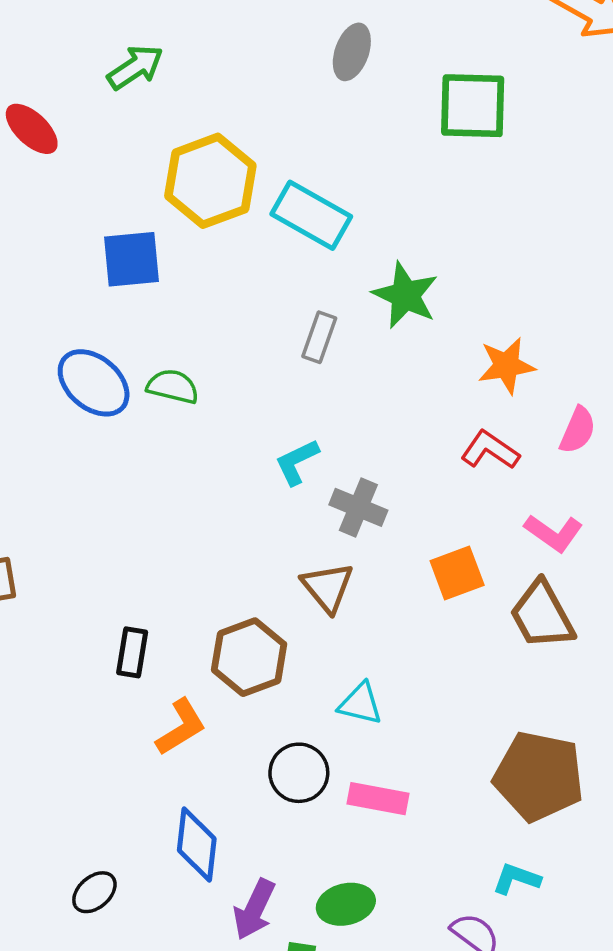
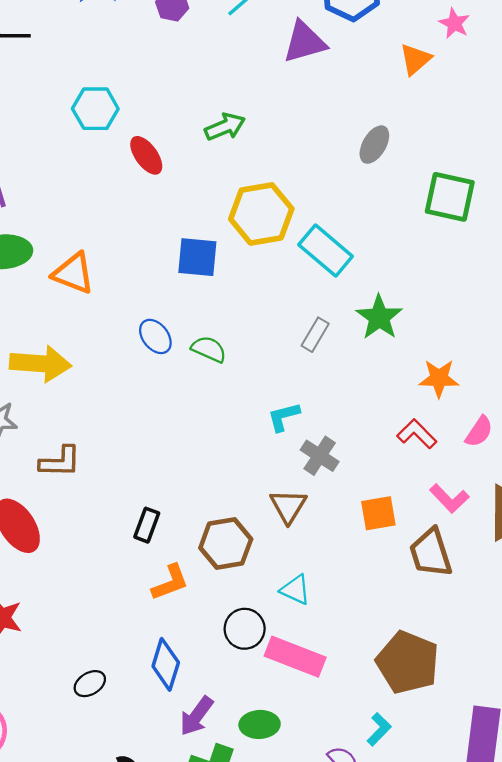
blue ellipse: (94, 383) -> (155, 336), size x0.7
pink rectangle: (378, 799) -> (295, 657), size x1.4
cyan L-shape: (516, 879) -> (379, 729), turned 104

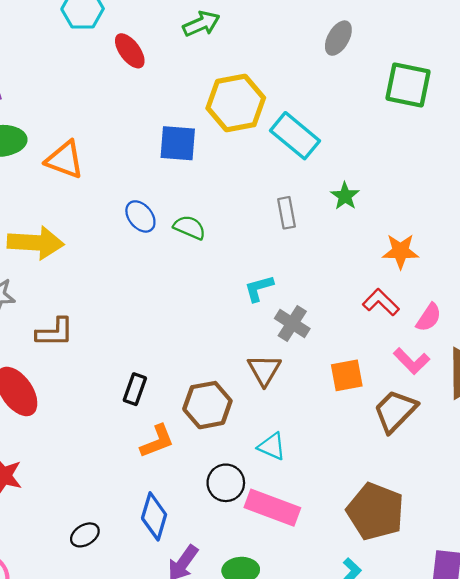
green star: (379, 317) -> (345, 196), size x0.7
gray rectangle: (315, 335) -> (287, 213), turned -40
pink semicircle: (479, 432) -> (429, 317), moved
brown trapezoid: (431, 553) -> (395, 411), turned 63

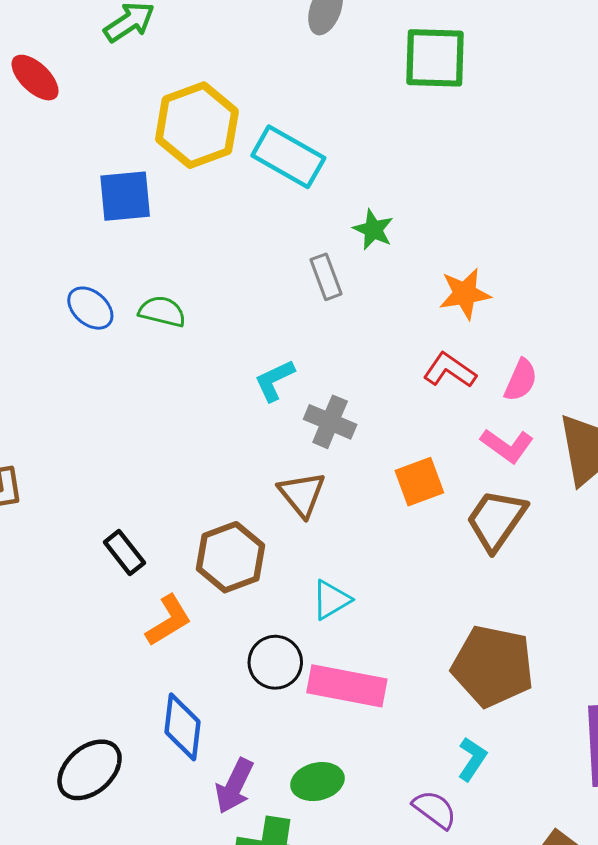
gray rectangle: (287, 213) -> (326, 277), moved
black rectangle: (135, 389) -> (124, 553), turned -48
cyan triangle: (272, 446) -> (331, 600), turned -44
black ellipse: (85, 535) -> (90, 770), size x1.6

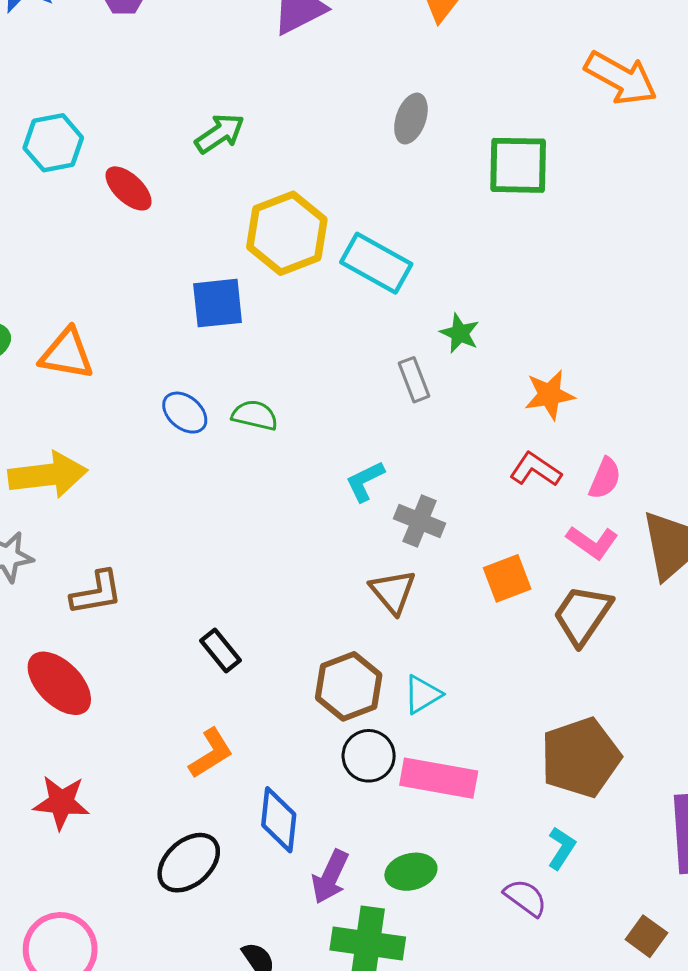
brown hexagon: (231, 557) -> (349, 686), moved
orange L-shape: (168, 620) -> (211, 753), moved
brown pentagon: (493, 666) -> (581, 757), turned -30

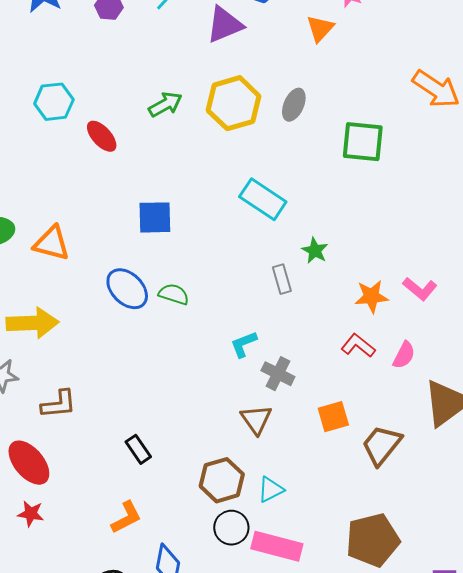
yellow hexagon: (287, 233) -> (234, 103), moved
blue ellipse: (185, 413) -> (127, 289), size x1.4
pink L-shape: (592, 542) -> (420, 289), moved
red star: (61, 802) -> (31, 514), moved, size x0.7

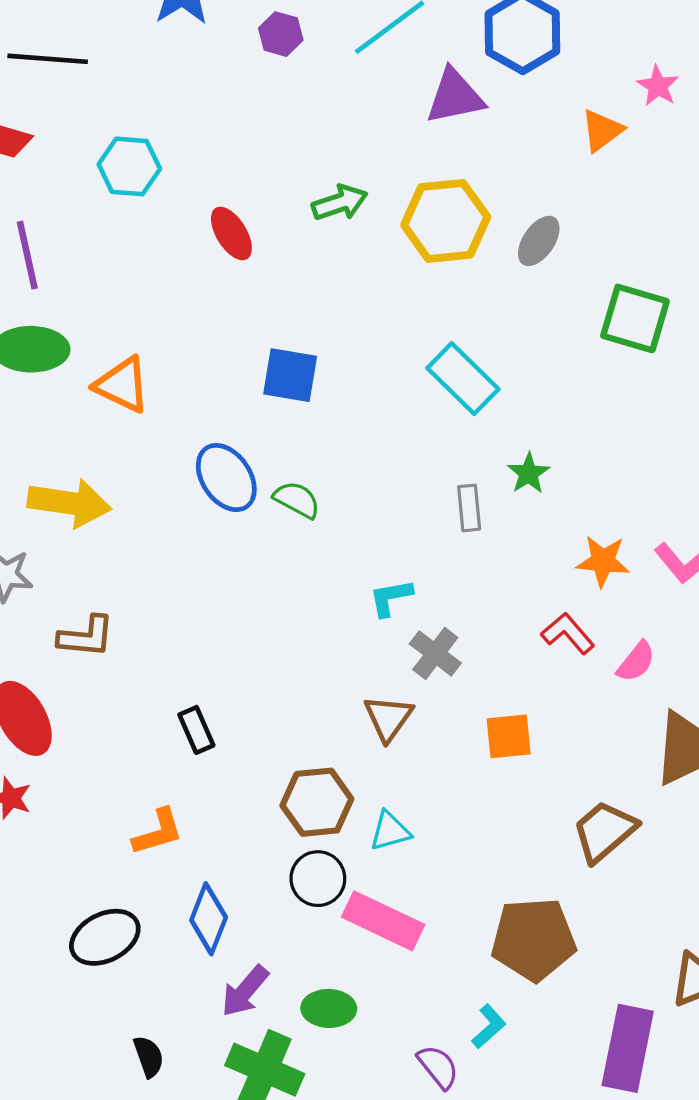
cyan hexagon: (54, 102) -> (129, 166), moved
brown trapezoid: (382, 445) -> (604, 831), moved

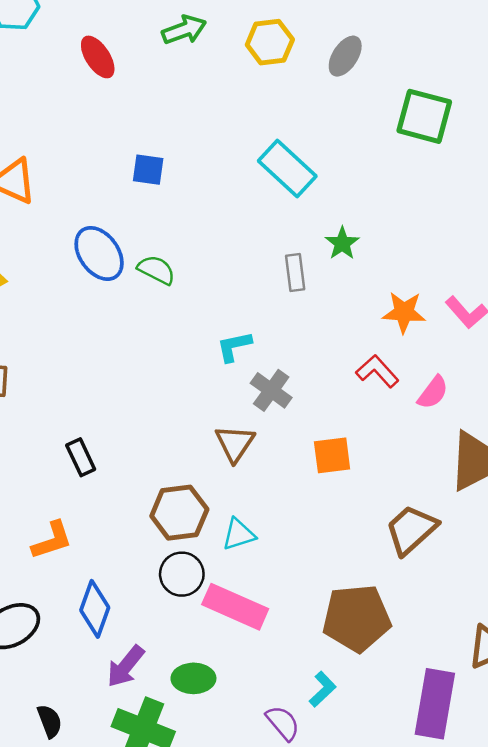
yellow hexagon: (446, 221) -> (270, 42), size x0.7
blue square: (290, 375) -> (148, 170), size x0.7

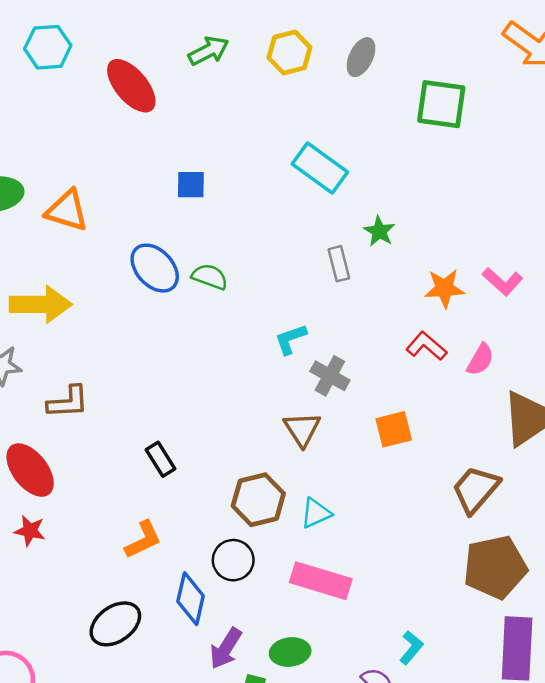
red ellipse: (98, 57) -> (131, 86), size x1.4
black circle: (182, 574) -> (233, 560), moved
brown pentagon: (357, 618) -> (495, 567), moved

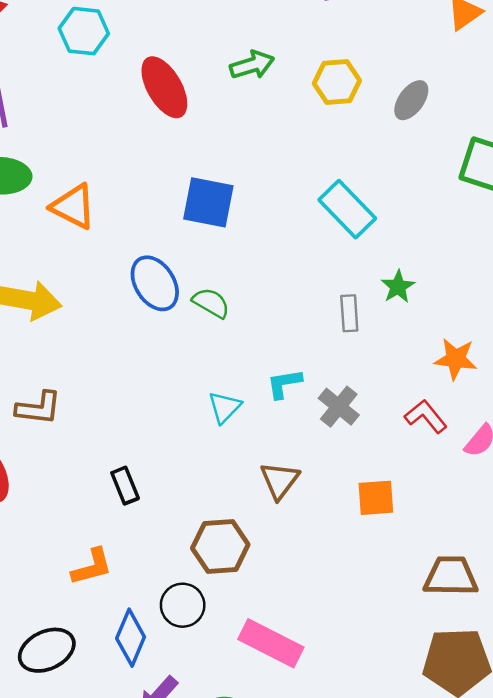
blue square: (191, 185) -> (208, 202), size x1.6
gray cross: (330, 376) -> (339, 407), moved
brown trapezoid: (476, 489) -> (451, 576), turned 40
cyan triangle: (316, 513) -> (225, 407), moved, turned -32

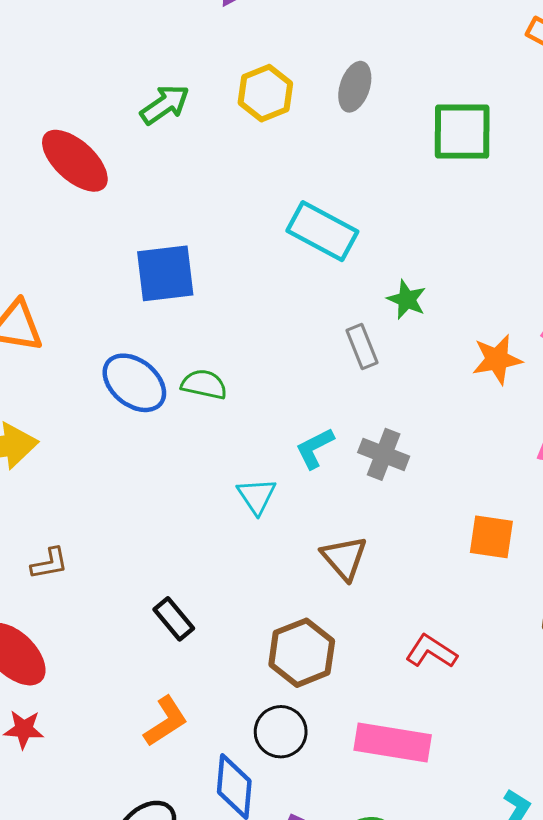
brown L-shape: (39, 408) -> (49, 563), size x0.7
red L-shape: (426, 416) -> (431, 651), moved
orange square: (376, 498) -> (491, 537), moved, turned 30

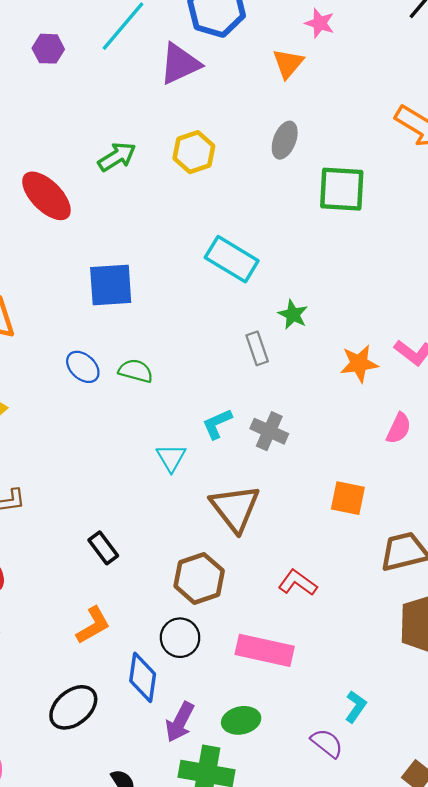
gray ellipse: (355, 87) -> (285, 140), moved
blue ellipse: (134, 383) -> (83, 367), size x0.7
brown triangle: (344, 558) -> (235, 508), size x1.4

